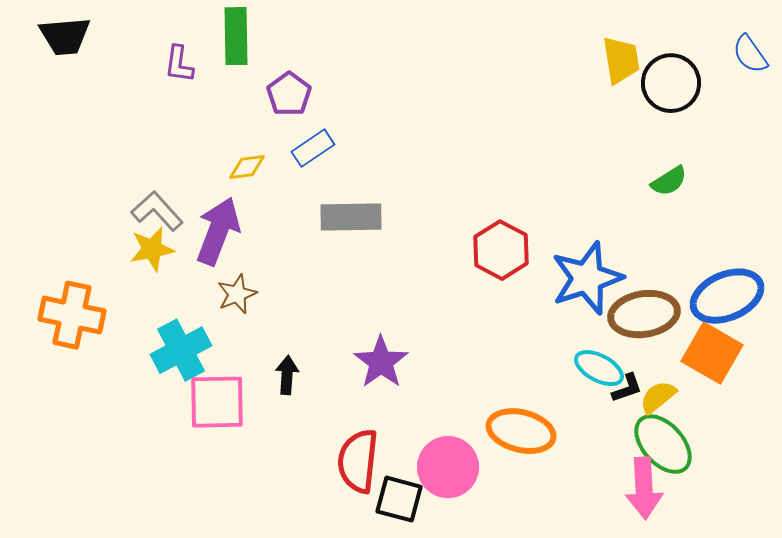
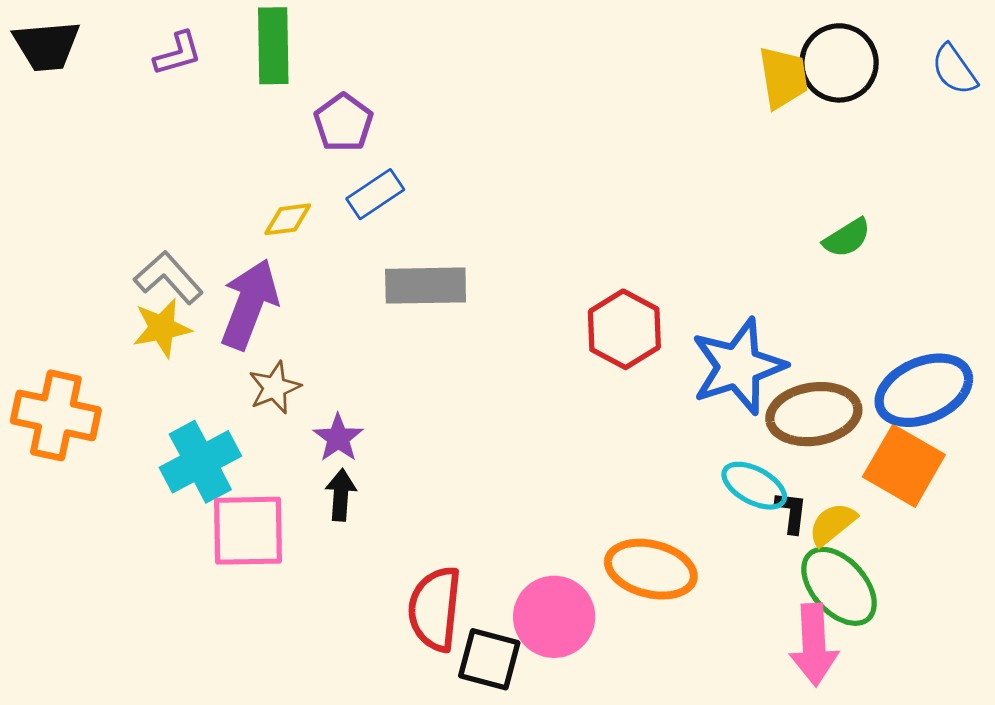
purple L-shape: (179, 64) -> (178, 54), moved, turned -114
black circle: (671, 83) -> (839, 63), moved
purple star: (381, 362) -> (338, 438), moved, size x0.7
black L-shape: (627, 388) -> (791, 512), turned -64

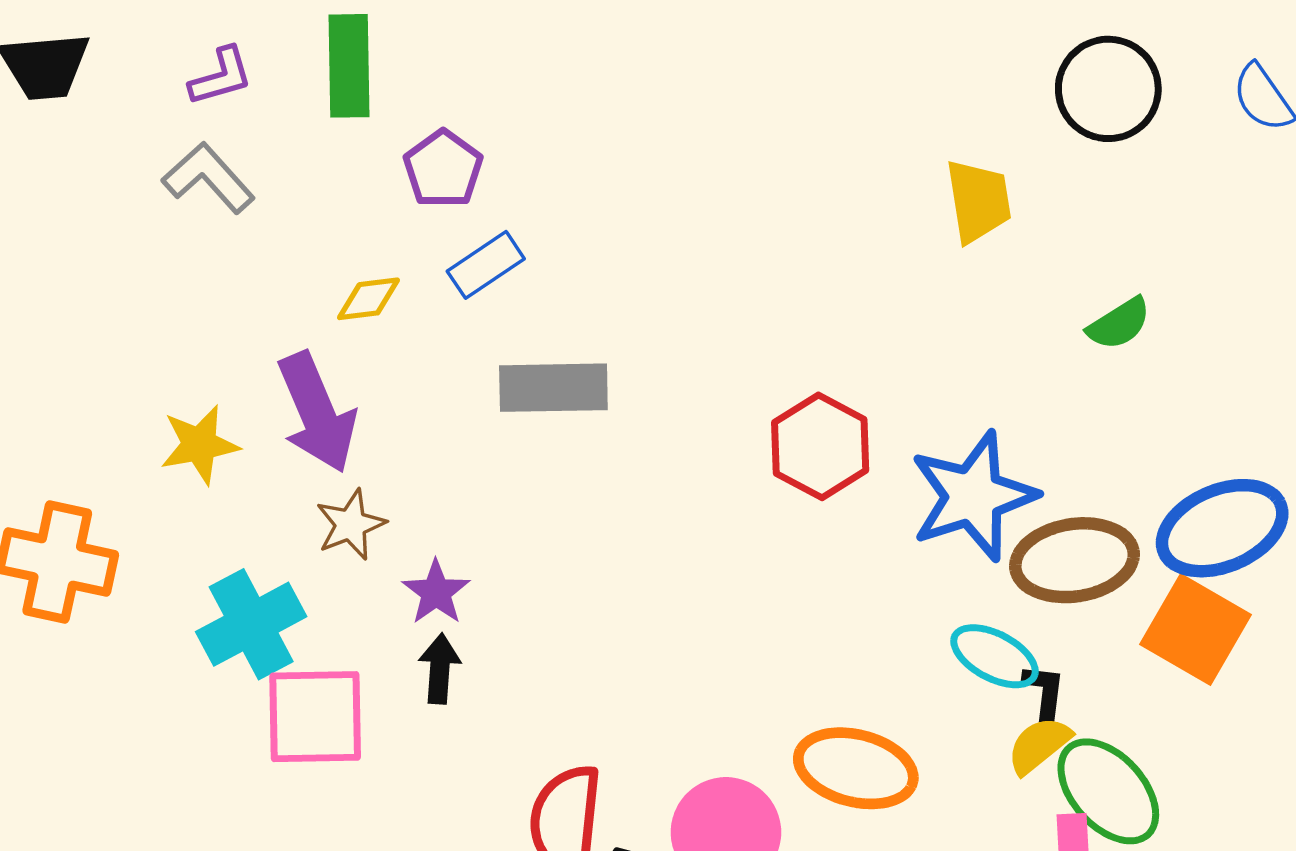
yellow trapezoid: (783, 78) -> (978, 201), moved
gray L-shape: (169, 278) -> (208, 178), moved
purple arrow: (249, 304) -> (317, 413), turned 136
yellow semicircle: (832, 524) -> (1039, 745), moved

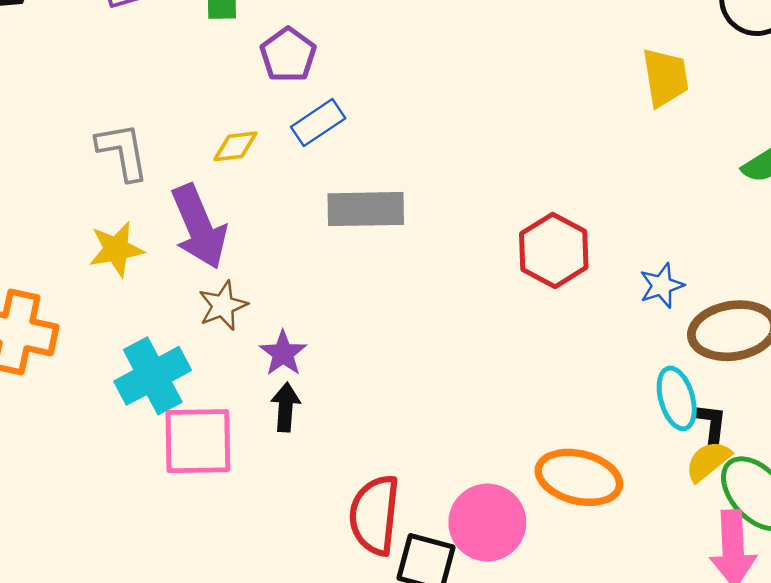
gray L-shape: (208, 178) -> (123, 151), moved, turned 32
blue star: (973, 496) -> (662, 286), size x0.5
cyan ellipse: (994, 656) -> (677, 398), turned 46

